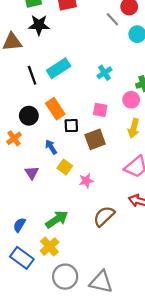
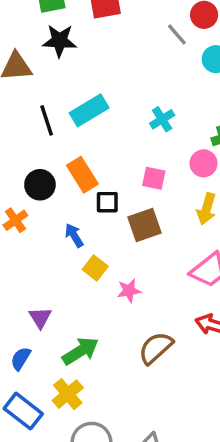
purple triangle: (32, 173) -> (40, 318), moved

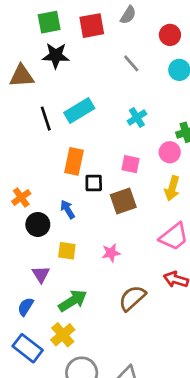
gray line: (177, 34) -> (131, 63), moved
orange rectangle: (82, 175) -> (74, 161), turned 44
black circle: (40, 185) -> (38, 224), moved
yellow square: (95, 268) -> (67, 251), moved, turned -30

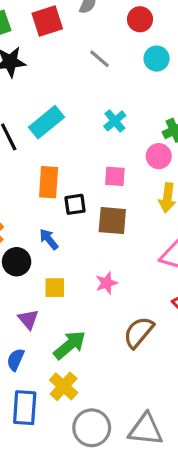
brown square: (123, 201) -> (112, 221), turned 32
blue rectangle: (28, 348) -> (25, 408), turned 64

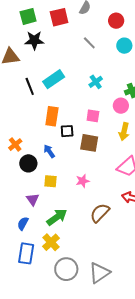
gray triangle: (146, 429) -> (99, 273), turned -45

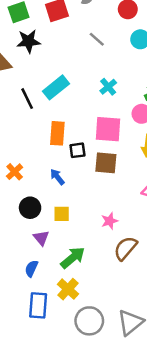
pink square: (93, 116) -> (108, 129), size x1.6
black circle: (28, 163) -> (30, 208), moved
pink star: (83, 181) -> (109, 221), moved

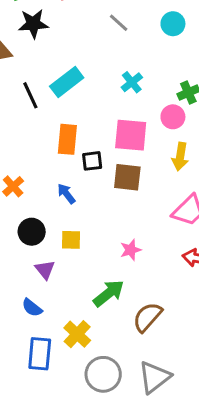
brown semicircle: (125, 248) -> (147, 317), moved
green arrow: (73, 258) -> (109, 293), moved
blue semicircle: (31, 269) -> (32, 308), turned -77

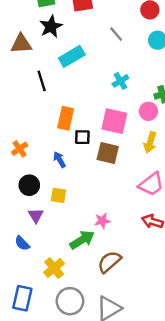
black star: (33, 24) -> (51, 27), turned -30
cyan rectangle: (67, 82) -> (72, 56), moved
pink star: (131, 250) -> (102, 221), moved
blue rectangle: (40, 354) -> (22, 298), moved

